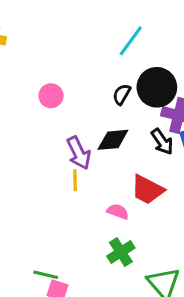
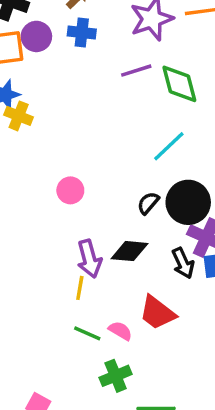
green line: (46, 275) -> (87, 333), moved

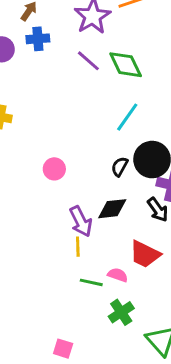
purple line: (136, 71) -> (88, 61), turned 70

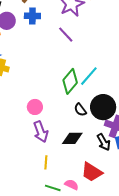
green diamond: (126, 65) -> (70, 81), moved, turned 60
black semicircle: (120, 167) -> (80, 110), turned -72
purple arrow: (81, 221) -> (41, 132), moved

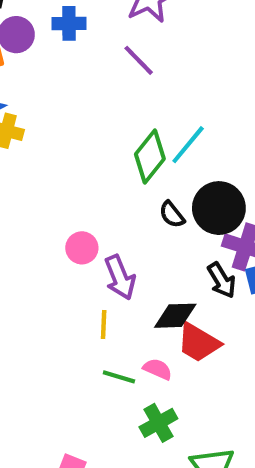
pink circle: (35, 107) -> (82, 248), moved
purple arrow: (41, 132) -> (120, 277), moved
black diamond: (72, 138) -> (175, 316), moved

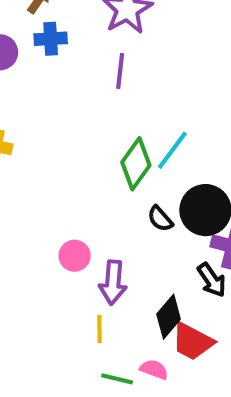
purple line: (139, 60) -> (120, 71), turned 54
purple arrow: (120, 277) -> (113, 282), turned 30
black diamond: (175, 316) -> (169, 317), turned -45

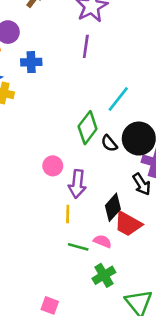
blue cross: (51, 39) -> (31, 62), moved
green diamond: (136, 164) -> (88, 128), moved

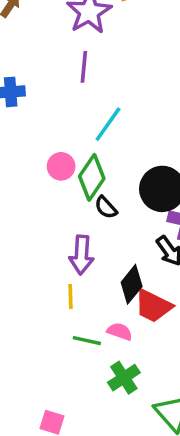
cyan line: (118, 99) -> (108, 124), moved
black semicircle: (109, 143) -> (106, 207), moved
pink circle: (53, 166) -> (61, 166), moved

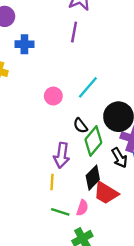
cyan line: (108, 124) -> (88, 87), moved
green diamond: (92, 177) -> (93, 141), moved
pink semicircle: (120, 331) -> (82, 208), turned 84

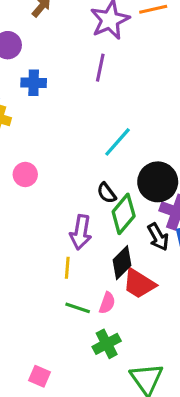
pink circle: (53, 96) -> (25, 174), moved

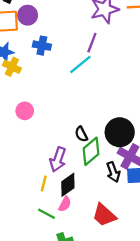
cyan line: (117, 142) -> (80, 65), moved
black diamond: (122, 263) -> (68, 185), moved
red trapezoid: (139, 284) -> (104, 215), moved
pink semicircle: (107, 303) -> (65, 204), moved

